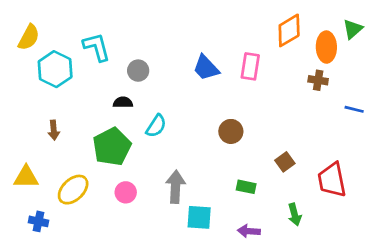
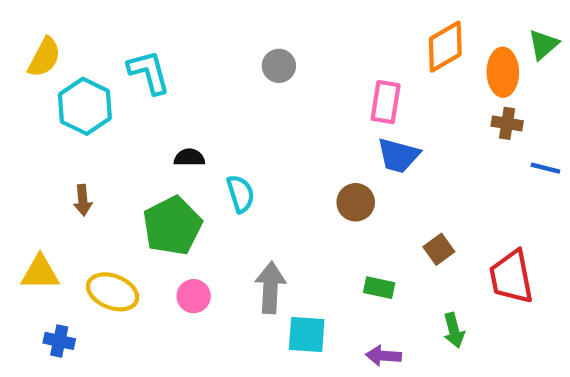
blue trapezoid: (206, 68) -> (398, 155), moved, turned -32
gray circle: (138, 71) -> (279, 66), moved
brown cross: (318, 80) -> (507, 123), moved
cyan semicircle: (156, 126) -> (241, 194), turned -50
yellow ellipse: (73, 190) -> (113, 292), turned 64

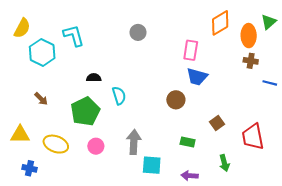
brown arrow: (83, 200) -> (41, 99), turned -40

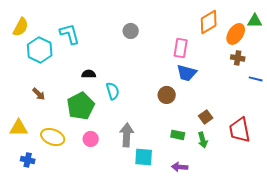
green triangle: (269, 22) -> (255, 21), turned 42
orange ellipse: (249, 36) -> (236, 34), turned 35
green arrow: (224, 163) -> (203, 140), moved

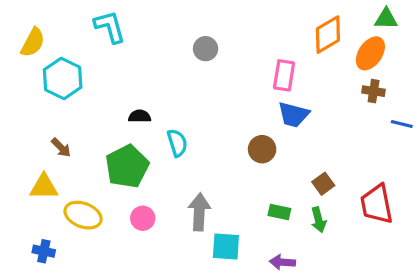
green triangle: (255, 21) -> (386, 19), moved
cyan L-shape: (70, 34) -> (110, 27), moved
yellow triangle: (19, 128) -> (44, 187), moved

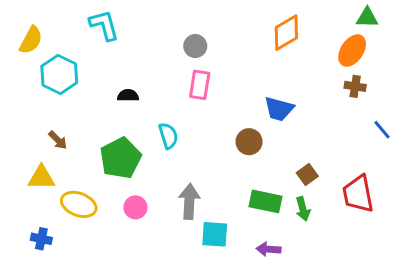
orange diamond: (328, 35) -> (286, 33), moved
pink rectangle: (284, 75) -> (200, 85), moved
black semicircle: (140, 116) -> (128, 95), moved
blue line: (402, 124) -> (382, 130), moved, turned 36
green rectangle: (279, 212) -> (265, 201), size x1.5

